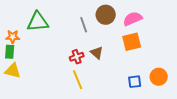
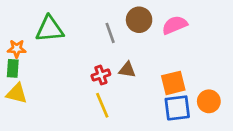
orange square: (132, 42) -> (173, 83), moved
brown triangle: (97, 53) -> (127, 70), turned -32
blue square: (135, 82) -> (177, 108), size x1.5

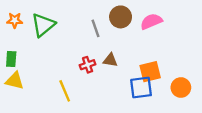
green triangle: (50, 29) -> (43, 25), turned -35
orange star: (17, 49) -> (15, 20), moved
yellow line: (102, 105) -> (65, 91), moved
blue square: (177, 108) -> (141, 88), moved

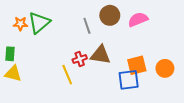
orange star: (15, 20) -> (20, 24), moved
brown triangle: (110, 60) -> (100, 55), size x1.5
orange circle: (181, 88) -> (165, 68), moved
yellow line: (65, 91) -> (67, 75), moved

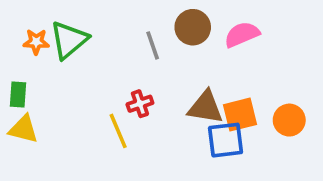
brown triangle: (100, 55) -> (205, 107), moved

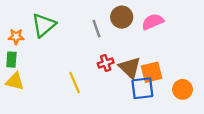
orange star: (36, 42) -> (16, 37), moved
red cross: (140, 104) -> (106, 63), moved
brown triangle: (205, 107) -> (130, 68), turned 35
orange circle: (289, 120) -> (183, 89), moved

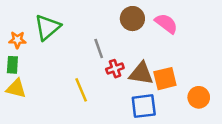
pink semicircle: (153, 22) -> (166, 24), turned 60
gray line: (96, 29) -> (99, 49), moved
brown triangle: (130, 68) -> (141, 74), turned -35
blue square: (142, 88) -> (144, 106), moved

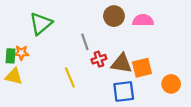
pink semicircle: (166, 24) -> (143, 20), turned -36
orange star: (17, 40) -> (21, 53), moved

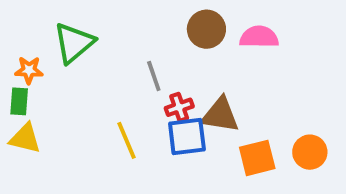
orange star: (21, 53) -> (29, 70), moved
orange square: (142, 68) -> (257, 158), moved
blue square: (124, 91) -> (187, 136), moved

